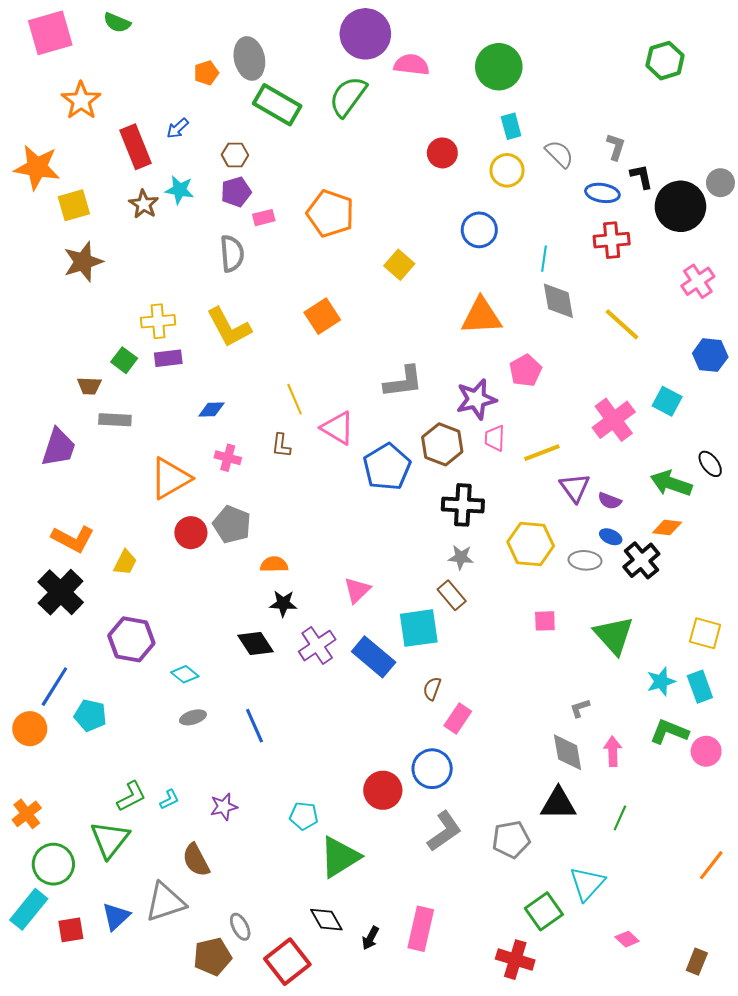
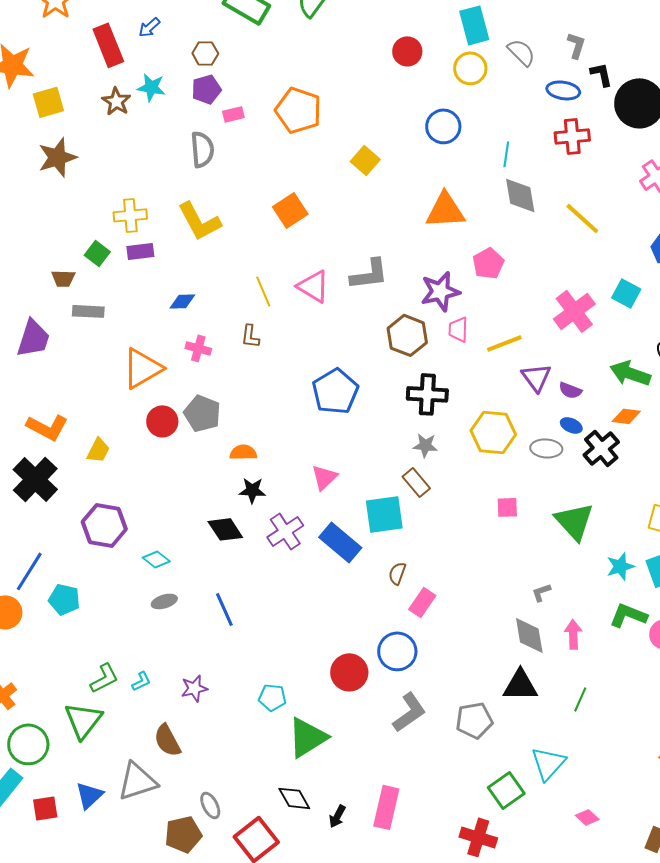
cyan rectangle: (511, 126) -> (474, 25), size x1.5
pink triangle: (338, 428) -> (313, 286), moved
blue pentagon: (387, 467) -> (335, 391), moved

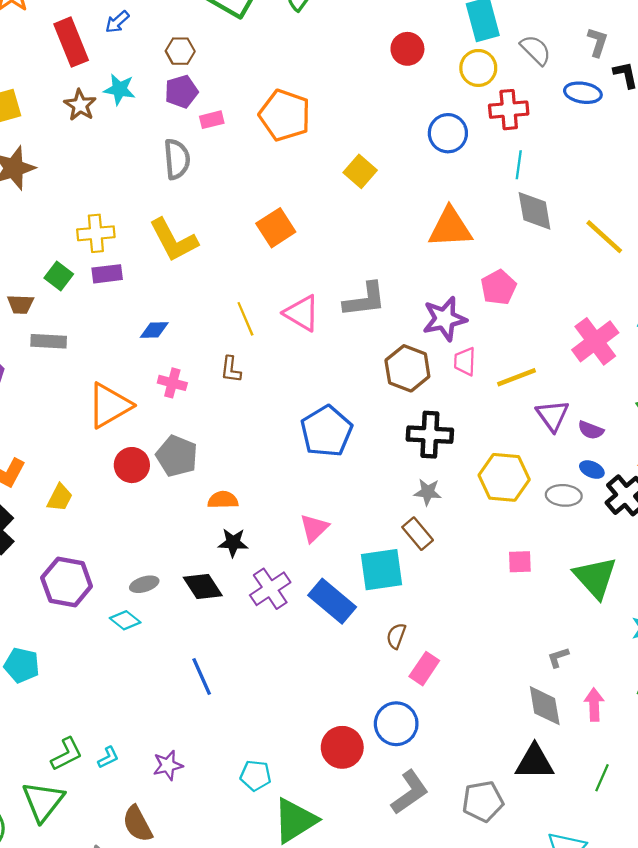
red cross: (572, 136) -> (509, 110), moved
gray ellipse: (164, 601) -> (144, 584), moved

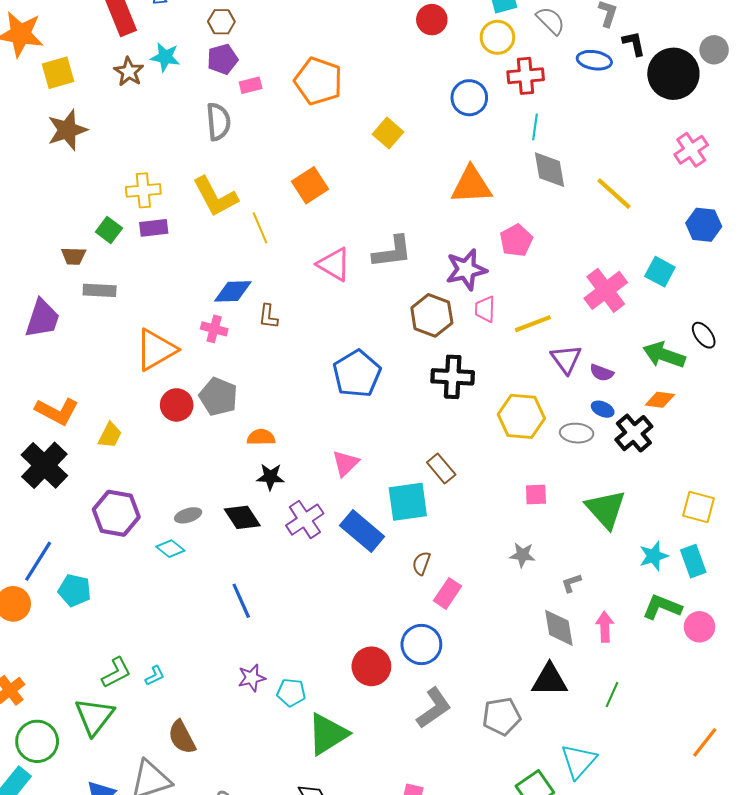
yellow line: (245, 319) -> (260, 228), moved
blue diamond: (154, 330) -> (233, 291), moved, size x1.4
gray star: (428, 492) -> (522, 555), moved
purple star: (168, 765) -> (252, 678), moved

